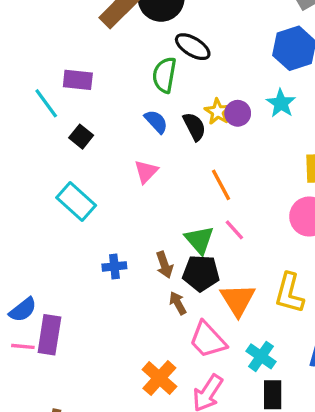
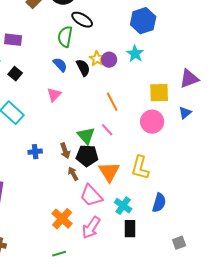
orange line: (221, 185) -> (112, 102), moved

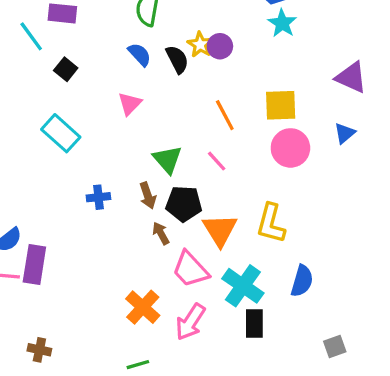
cyan star: (135, 54) -> (282, 23), moved
purple triangle: (189, 79) -> (351, 77), turned 45
yellow square: (159, 93) -> (281, 105), moved
green triangle: (86, 136) -> (167, 159), moved
cyan cross: (123, 206) -> (243, 286), size x1.4

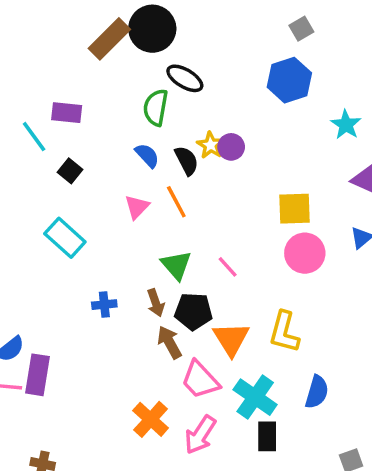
cyan star: (282, 23) -> (346, 125), moved
orange line: (225, 115) -> (176, 202), moved
brown arrow: (161, 233) -> (169, 342), size x1.4

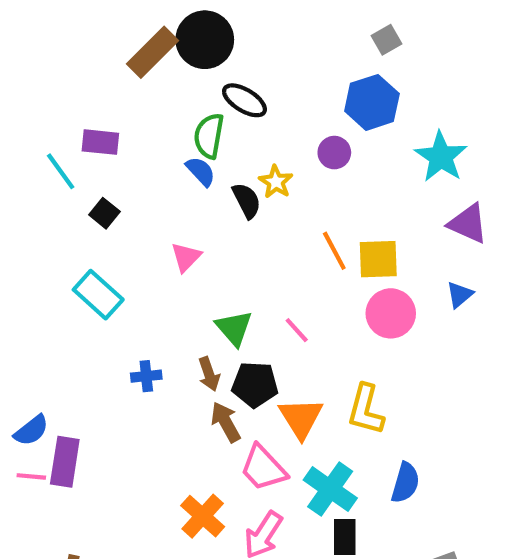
cyan star: (346, 125) -> (441, 157), size x1.4
purple circle: (231, 147) -> (334, 153), moved
blue semicircle: (147, 155) -> (201, 171), moved
orange line: (176, 202) -> (334, 251), moved

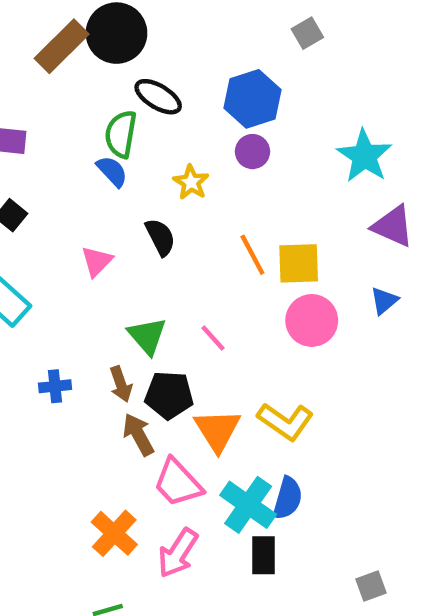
blue hexagon: (372, 102) -> (252, 99), moved
black semicircle: (247, 201) -> (160, 237), moved
yellow L-shape: (366, 410) -> (285, 421), turned -70
blue semicircle: (405, 483) -> (288, 498), moved

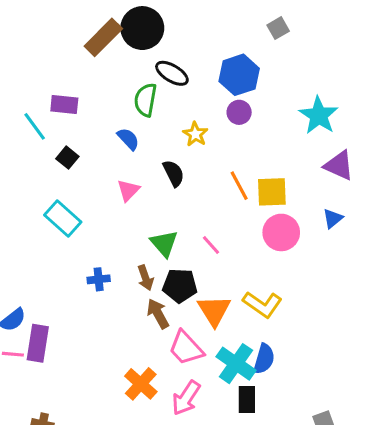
blue semicircle: (112, 171) -> (128, 139), moved

